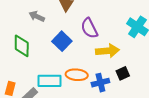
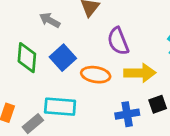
blue square: (62, 41) -> (63, 58), moved
orange ellipse: (77, 75) -> (96, 75), moved

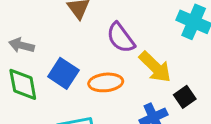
gray arrow: (50, 20) -> (21, 45), moved
yellow arrow: (140, 73) -> (155, 67), turned 60

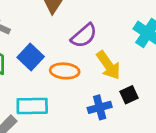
purple semicircle: (121, 38) -> (84, 36), turned -104

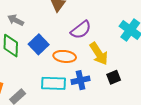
cyan rectangle: (32, 106) -> (54, 83), moved
blue cross: (100, 107) -> (81, 80), moved

